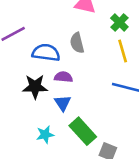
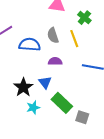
yellow line: (123, 51) -> (74, 39), moved
purple semicircle: (63, 77) -> (55, 61), moved
black star: (35, 87) -> (23, 87), moved, turned -30

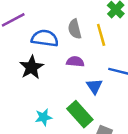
blue triangle: (45, 82) -> (94, 86), moved
black star: (23, 87) -> (31, 67), moved

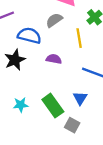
gray semicircle: (75, 29) -> (54, 20), moved, turned 63
blue triangle: (94, 86) -> (80, 98), moved

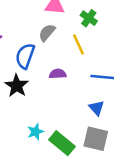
blue semicircle: (29, 36) -> (25, 56), turned -70
green rectangle: (53, 106) -> (62, 143), moved
gray square: (72, 125) -> (96, 139), size x1.5

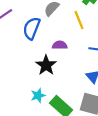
black star: (17, 86) -> (46, 65), moved

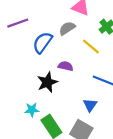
yellow line: (79, 20) -> (91, 46), turned -42

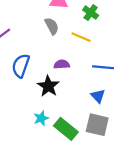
gray semicircle: (67, 28) -> (52, 26), turned 112
blue semicircle: (42, 43) -> (21, 66), moved

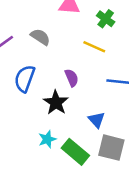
gray semicircle: (52, 26) -> (40, 37), moved, turned -30
purple semicircle: (62, 64) -> (72, 78), turned 70
blue triangle: (98, 96) -> (97, 120), moved

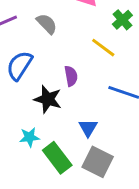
black star: (56, 103) -> (48, 99), turned -30

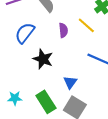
purple semicircle: (71, 76) -> (63, 30), moved
cyan star: (29, 137) -> (15, 98), moved

